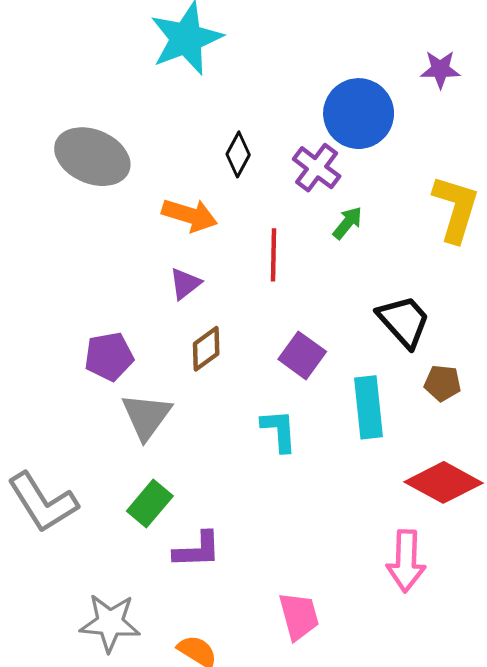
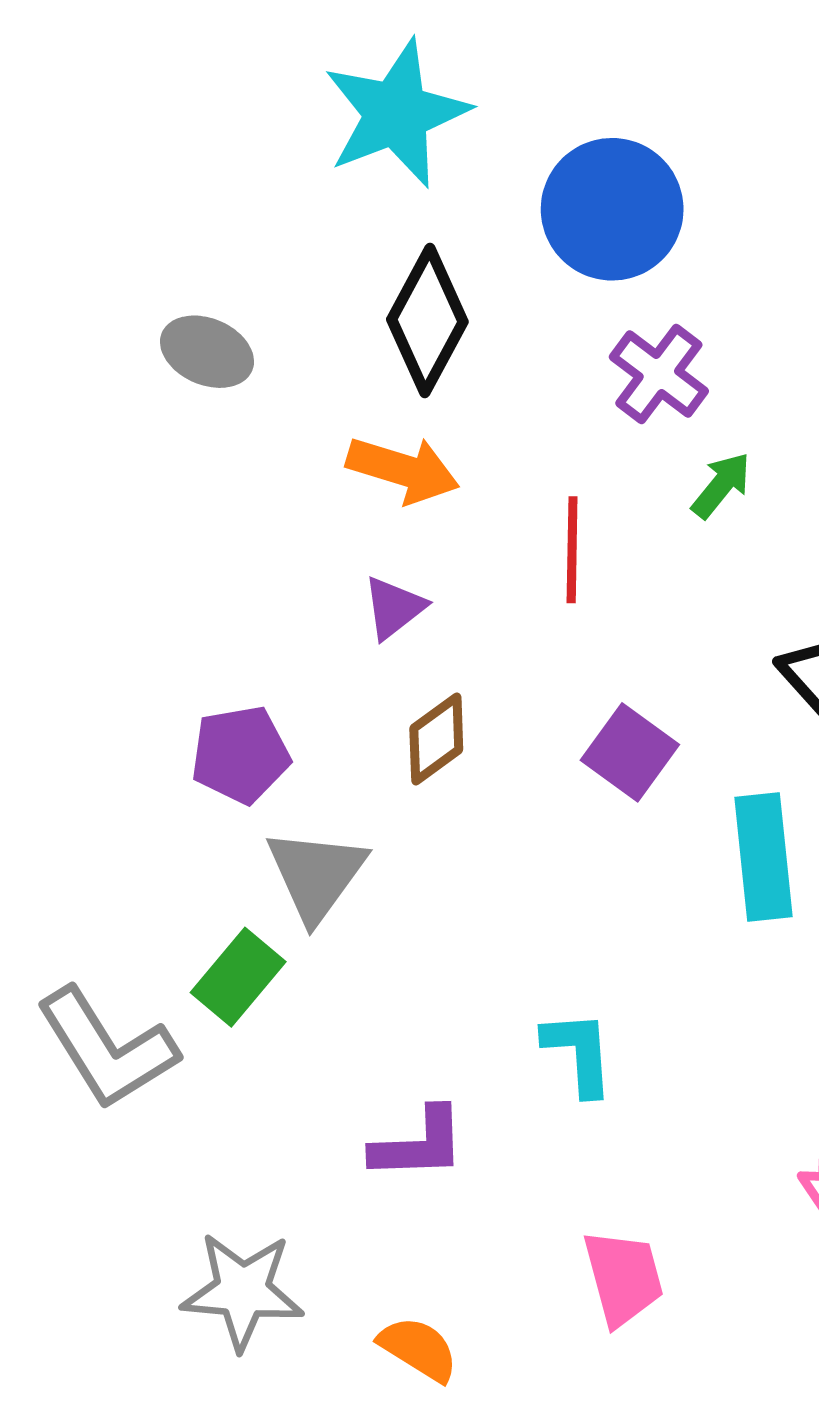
blue circle: (359, 114) -> (612, 209), moved
black diamond: (238, 154) -> (427, 321), moved, size x1.6
gray ellipse: (92, 157) -> (207, 352), size x0.6
cyan L-shape: (279, 431) -> (579, 1053), moved
green rectangle: (150, 503) -> (238, 977), moved

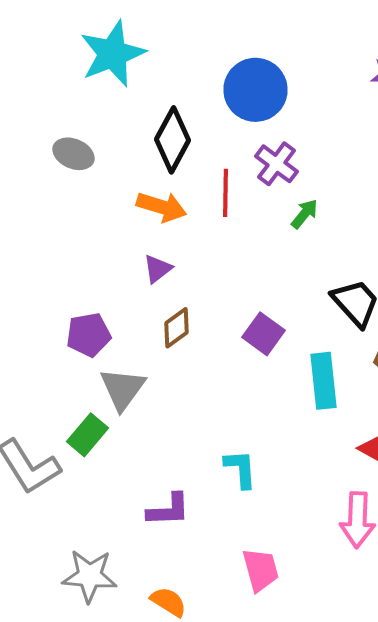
cyan star: (396, 114) -> (112, 54), moved
red line: (572, 550) -> (226, 193), moved

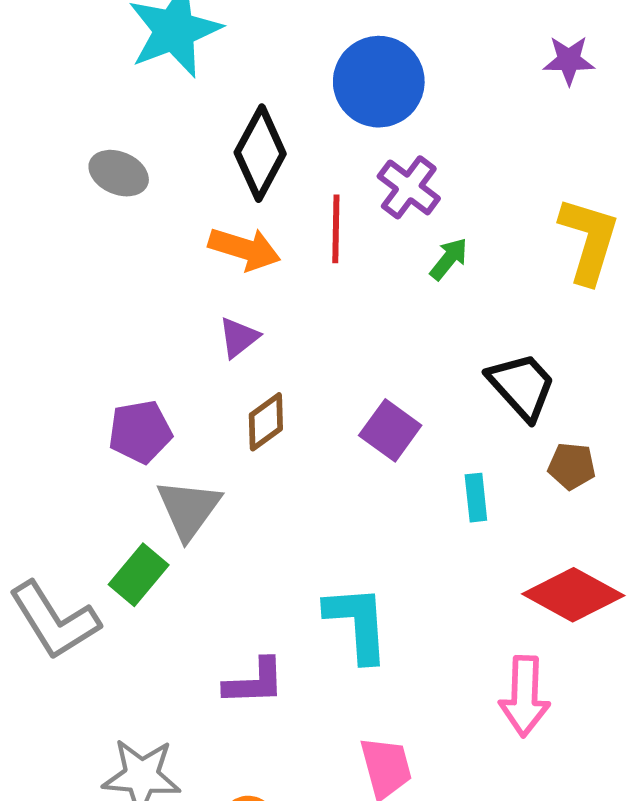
cyan rectangle: (324, 381) -> (476, 498), size x0.6
cyan L-shape: (240, 469) -> (357, 623), size x1.4

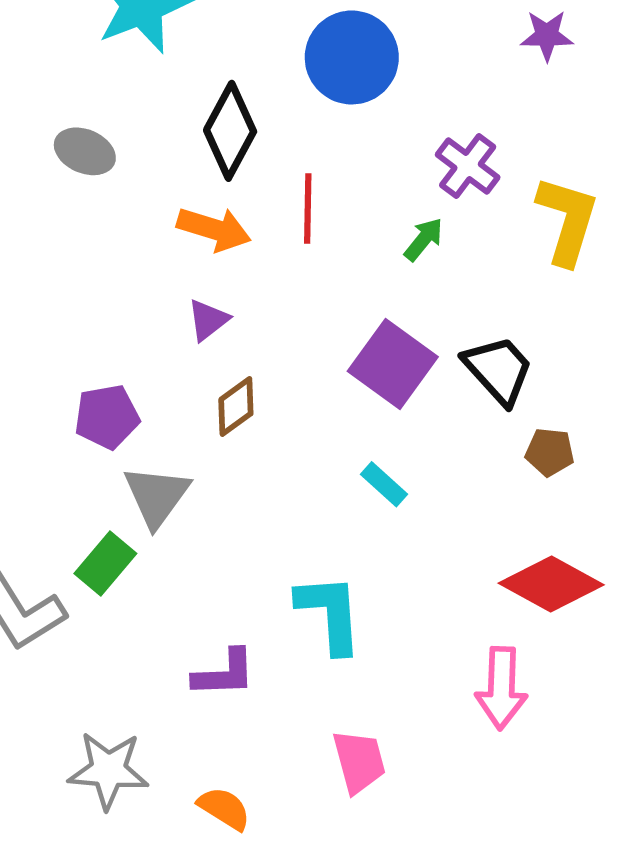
purple cross: (409, 187) -> (468, 166), moved
purple square: (390, 430) -> (393, 364), moved, size x1.4
cyan rectangle: (476, 498) -> (384, 484), moved, turned -42

